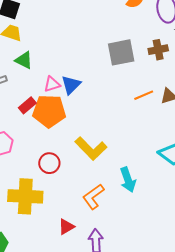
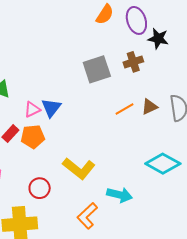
orange pentagon: (49, 111) -> (33, 137), size x0.7
cyan arrow: (128, 180) -> (119, 195), turned -50

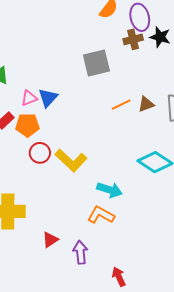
brown cross: (133, 62) -> (133, 39), moved
red circle: (40, 188) -> (40, 153), moved
orange L-shape: (87, 216) -> (101, 215), moved, turned 68

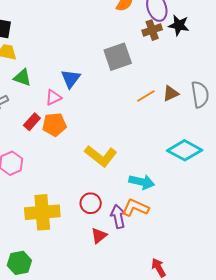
blue triangle: (48, 98) -> (71, 79), moved
red circle: (40, 153) -> (91, 203), moved
red triangle: (50, 240) -> (99, 236), moved
purple arrow: (80, 252) -> (118, 216), moved

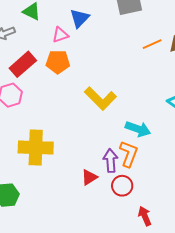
red rectangle: (32, 122) -> (23, 64), moved, size x1.5
red circle: (91, 203) -> (122, 186), moved
orange L-shape: (135, 208) -> (129, 154), turned 80

